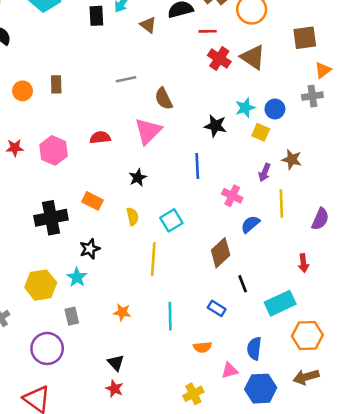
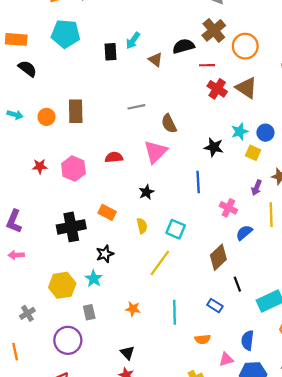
brown rectangle: (56, 84) -> (76, 111), size x1.5
cyan square: (171, 220) -> (176, 229), turned -36
yellow line: (153, 259) -> (160, 263), turned 32

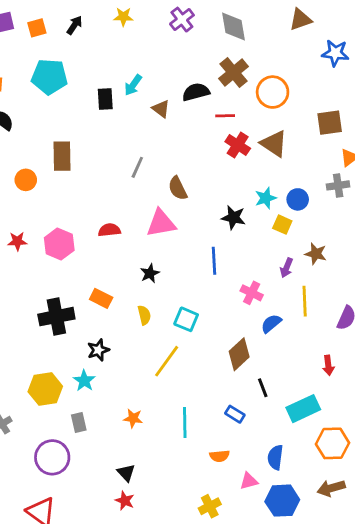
gray line: (136, 107) -> (137, 167), turned -54
brown rectangle: (76, 111) -> (62, 156), moved
pink triangle: (155, 152) -> (161, 223), turned 35

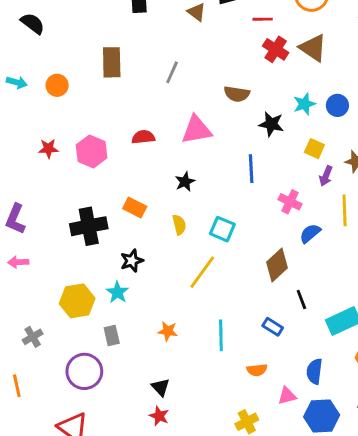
brown rectangle: (62, 156) -> (112, 62), moved
brown semicircle: (178, 188) -> (237, 94), moved, turned -55
yellow square: (282, 225) -> (314, 149), moved

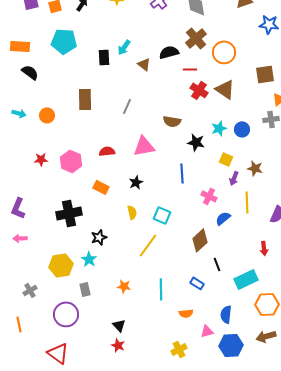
orange rectangle: (135, 207) -> (101, 187), moved

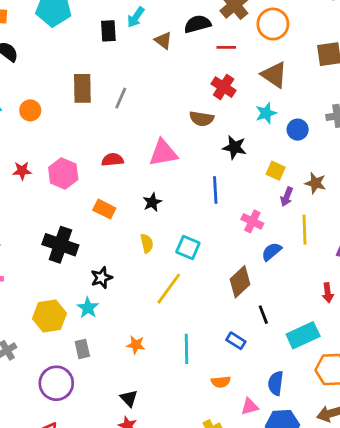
red cross: (199, 90) -> (224, 87), moved
gray line: (127, 106) -> (121, 98), moved
cyan star: (219, 128) -> (266, 113), moved
black cross: (69, 213) -> (60, 245), turned 30

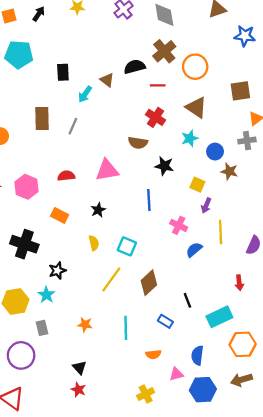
cyan arrow: (136, 17) -> (85, 94), moved
brown star: (315, 183) -> (229, 171), moved
brown diamond: (240, 282) -> (149, 283), moved

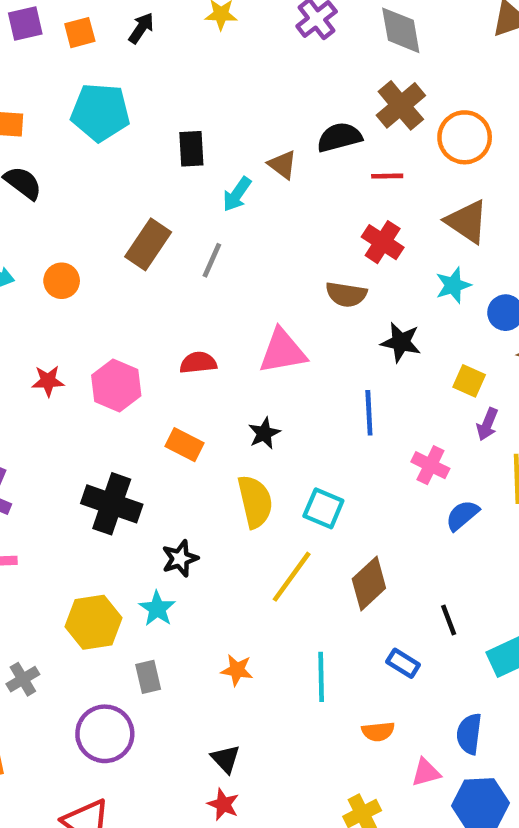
brown rectangle: (42, 118) -> (148, 244), turned 35
yellow semicircle: (94, 243) -> (255, 502), size x1.6

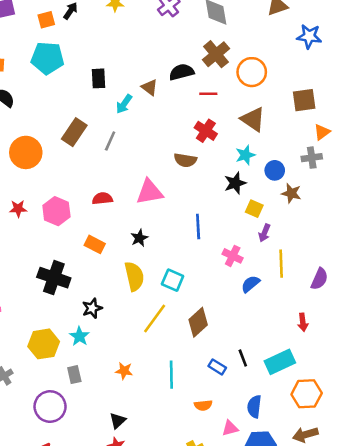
orange square: (80, 33) -> (46, 20), moved
orange circle: (62, 281) -> (26, 152), size x1.6
black star: (401, 342) -> (235, 183), moved, turned -30
black line: (449, 620) -> (243, 358), moved
black triangle: (226, 759) -> (118, 421), turned 30

